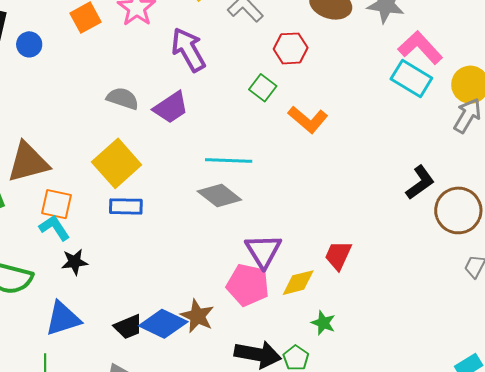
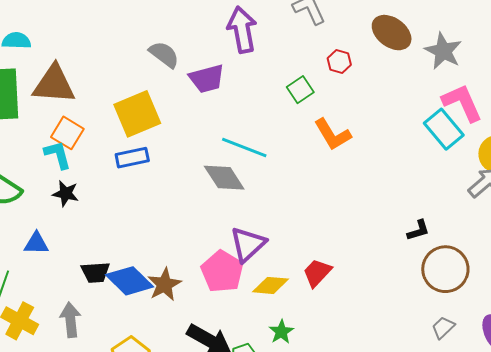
red hexagon: (291, 48) -> (339, 62), size x0.7
black L-shape: (420, 183) -> (418, 230), size x0.7
blue rectangle: (126, 206) -> (132, 158), turned -32
blue triangle: (63, 319) -> (36, 243), size x0.7

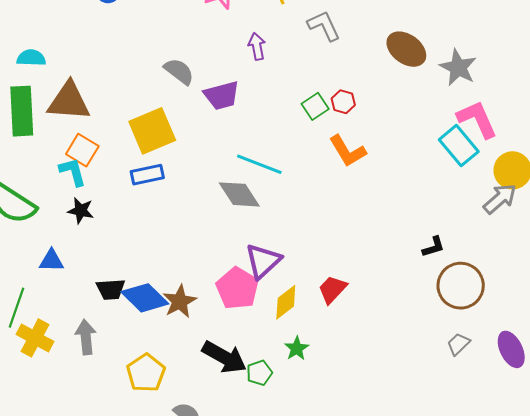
purple arrow: (242, 30) -> (257, 46), size x0.6
red hexagon: (339, 62) -> (343, 102), moved
yellow diamond: (271, 285) -> (286, 302), turned -42

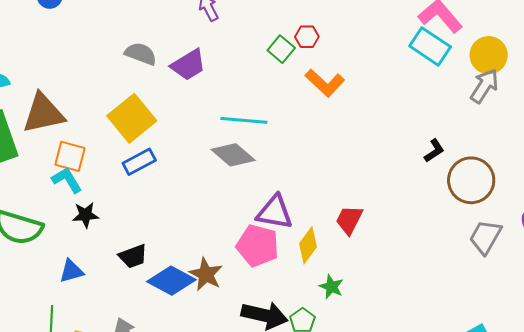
purple triangle: (263, 261) -> (275, 212), turned -51
black trapezoid: (111, 289) -> (133, 256), moved
gray trapezoid: (458, 344) -> (485, 237), size x1.5

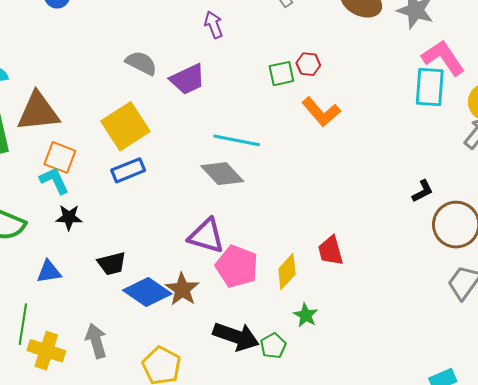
cyan rectangle: (430, 46) -> (430, 87), turned 54
green square: (281, 49) -> (281, 74), turned 32
purple triangle: (275, 212) -> (206, 236), moved
red trapezoid: (349, 220) -> (331, 251), turned -48

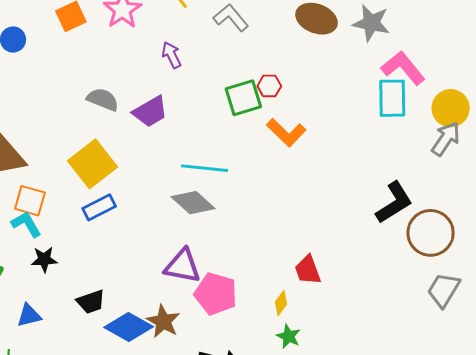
green square: (281, 74) -> (243, 98), size x1.4
black L-shape: (423, 191) -> (394, 203), size x1.8
yellow diamond: (287, 272) -> (281, 303), moved, size x0.7

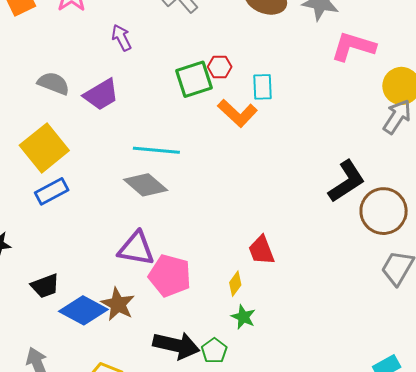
pink L-shape: (403, 68) -> (353, 47), turned -33
cyan rectangle: (392, 98) -> (262, 87), moved, size x0.7

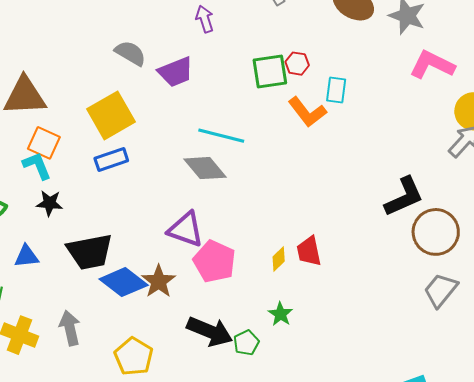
yellow diamond: (235, 284) -> (279, 259), moved
black trapezoid: (45, 286) -> (90, 252), size x1.6

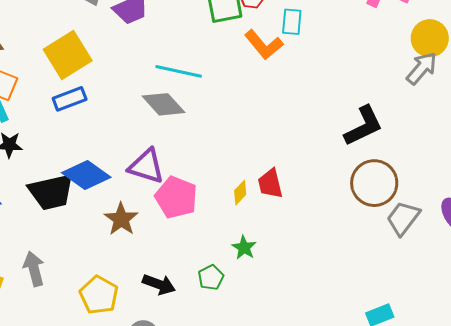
brown circle: (436, 232) -> (374, 183), moved
blue diamond: (124, 282) -> (86, 175), moved
black arrow: (210, 331) -> (159, 284), moved, size x0.7

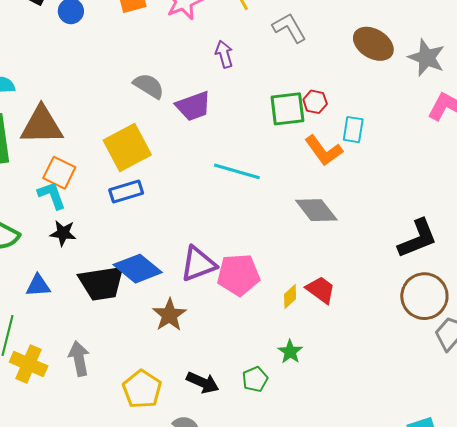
gray diamond: (164, 104) -> (316, 210), moved
purple triangle: (146, 166) -> (198, 264), turned -42
red trapezoid: (270, 184) -> (321, 290), turned 136
pink pentagon: (176, 197) -> (238, 275), moved, turned -30

